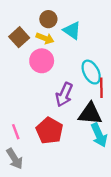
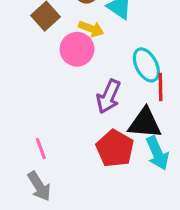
yellow arrow: (45, 38) -> (91, 29), moved
red pentagon: (50, 131) -> (115, 148), moved

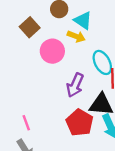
yellow arrow: (91, 29) -> (76, 36), moved

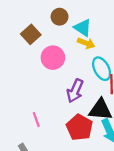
yellow arrow: (76, 36) -> (86, 43), moved
pink line: (26, 123) -> (36, 120), moved

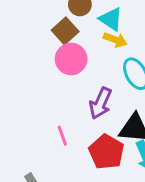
brown square: (31, 34) -> (65, 31), moved
pink line: (36, 120) -> (62, 136), moved

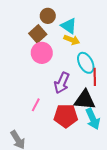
pink line: (62, 136) -> (36, 105), turned 48
red pentagon: (106, 152) -> (66, 116), turned -30

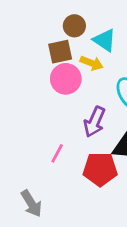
brown square: (38, 34) -> (60, 52), turned 30
yellow arrow: (72, 40) -> (92, 63), moved

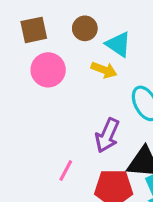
brown square: (60, 52) -> (34, 30), moved
pink circle: (66, 79) -> (48, 70), moved

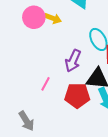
yellow arrow: (104, 70) -> (53, 18), moved

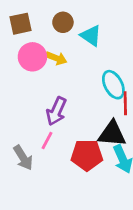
purple arrow: (73, 61) -> (56, 111), moved
gray arrow: (26, 121) -> (23, 158), moved

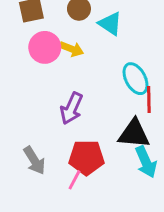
pink line: (47, 140) -> (75, 180), moved
red pentagon: (87, 155) -> (86, 157), moved

